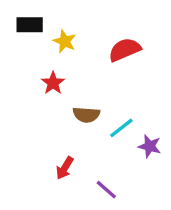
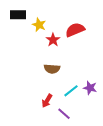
red star: (53, 83) -> (53, 40), moved
cyan line: (121, 128) -> (71, 91), moved
red arrow: (65, 168) -> (47, 101), moved

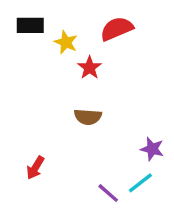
red semicircle: (75, 30) -> (117, 29), moved
cyan line: (71, 91) -> (140, 183), moved
red arrow: (47, 101) -> (35, 168), moved

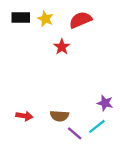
yellow star: (66, 42) -> (45, 19), moved
brown semicircle: (88, 117) -> (59, 116), moved
red arrow: (35, 168) -> (24, 116), turned -112

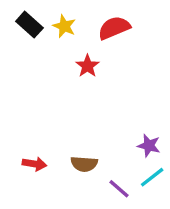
black rectangle: (21, 18) -> (29, 25), turned 42
cyan line: (97, 126) -> (152, 177), moved
purple line: (75, 133) -> (119, 189), moved

